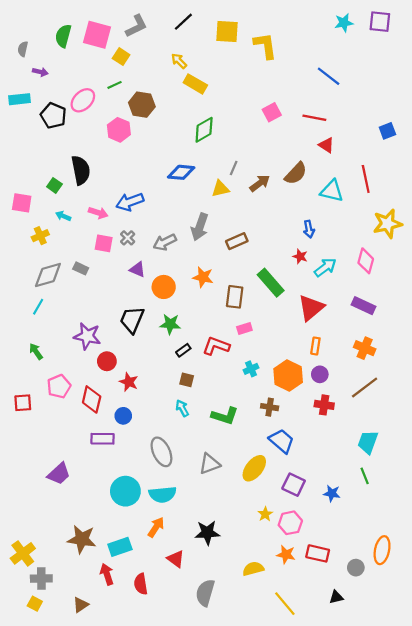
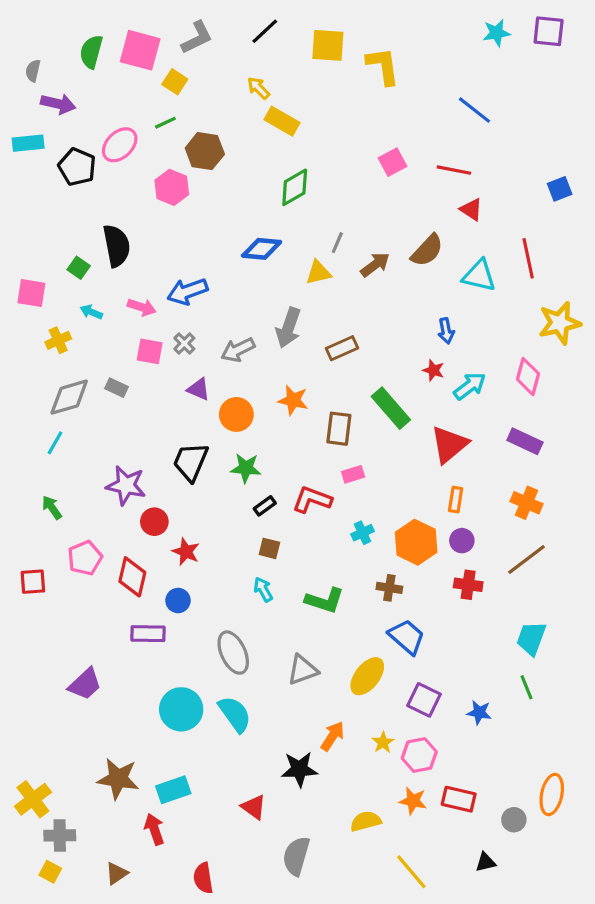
purple arrow: (40, 72) -> (58, 104), size x1.5
cyan semicircle: (163, 494) -> (235, 714), turned -120
orange arrow: (156, 527) -> (333, 736), moved
red semicircle: (141, 584) -> (203, 878), moved

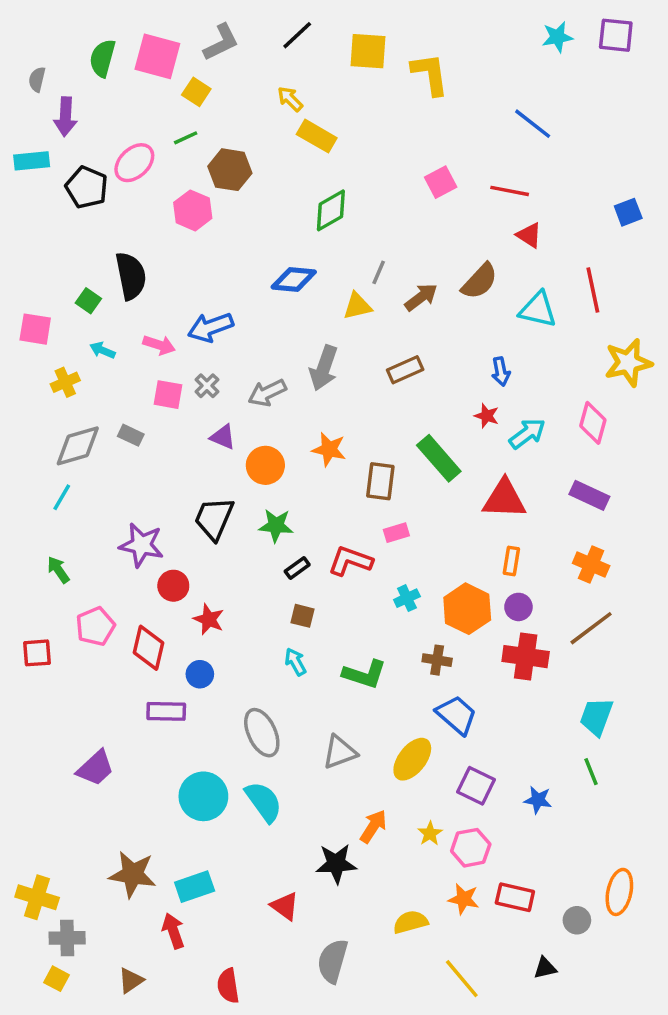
purple arrow: (58, 104) -> (65, 117), turned 80
brown rectangle: (342, 348) -> (405, 370), moved
red triangle: (449, 444) -> (504, 499), turned 42
red cross: (468, 585) -> (526, 657), size x1.4
yellow cross: (33, 799) -> (37, 897), turned -36

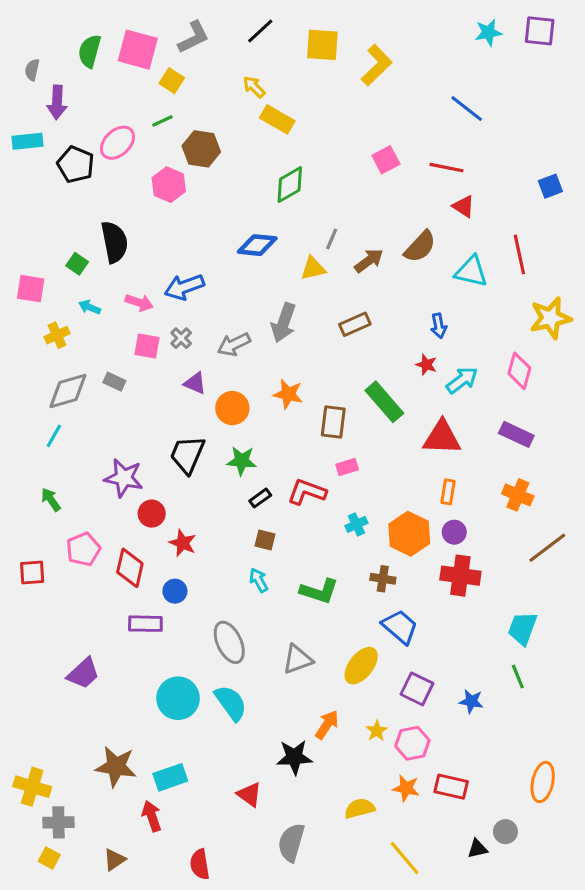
yellow L-shape: (430, 74) -> (377, 65), turned 54
brown line: (591, 628) -> (547, 548), moved
gray circle: (577, 920) -> (505, 832), moved

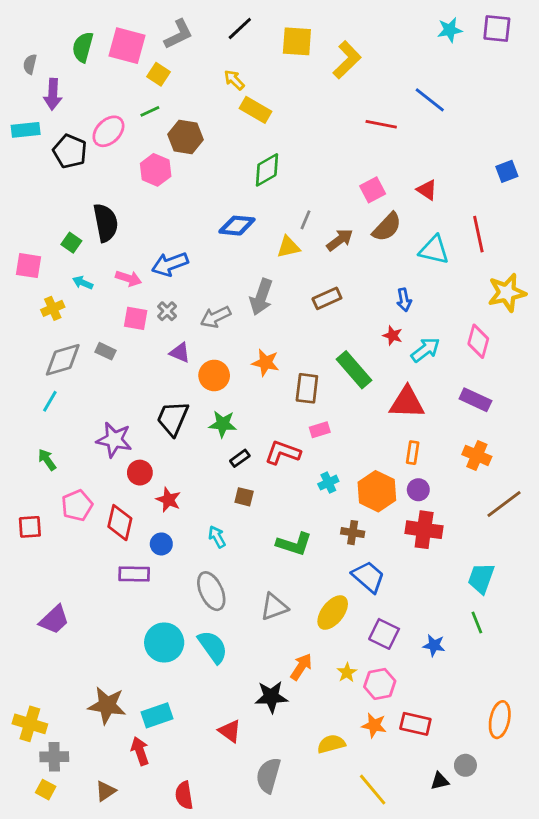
pink square: (386, 160) -> (373, 190), moved
red line: (446, 168) -> (381, 124), moved
cyan arrow: (259, 580) -> (217, 537), moved
purple trapezoid: (83, 673) -> (54, 620), moved

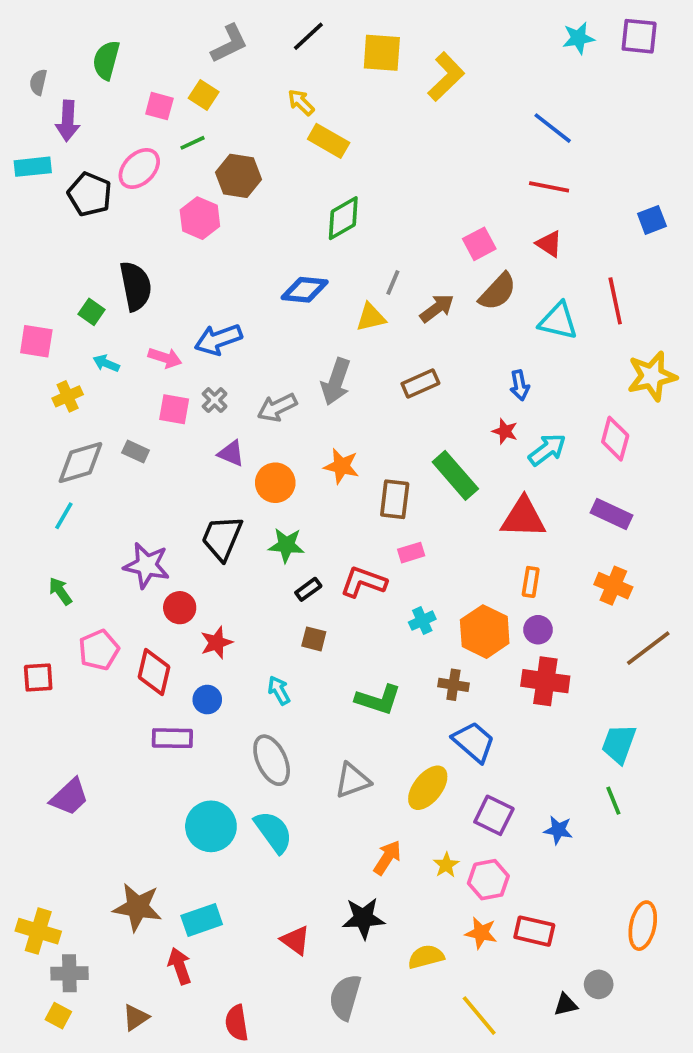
pink square: (127, 46) -> (159, 106), moved, size x0.6
red line: (381, 124) -> (549, 187), moved
red star: (168, 500) -> (216, 643), turned 30
black star: (271, 697) -> (363, 918), moved

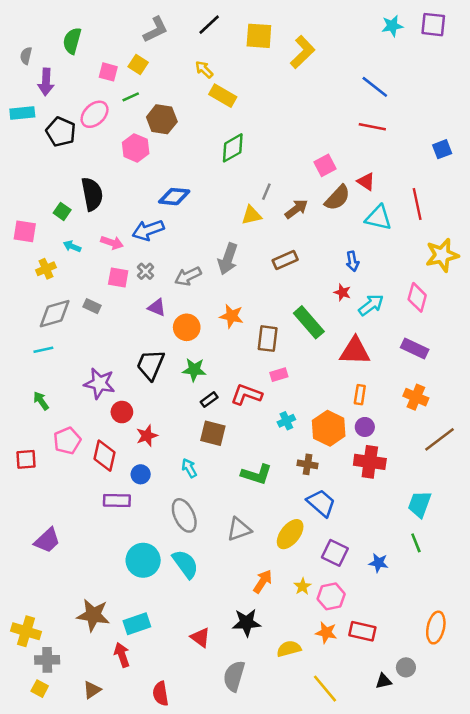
red triangle: (549, 244) -> (366, 182), moved
blue diamond: (305, 290) -> (174, 197), moved
cyan line: (64, 516) -> (43, 350), turned 48
brown square: (314, 639) -> (213, 433), size x1.5

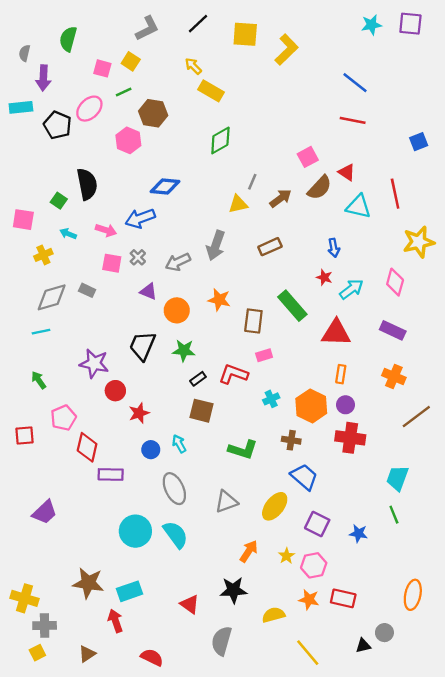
red diamond: (104, 456) -> (87, 447), moved
blue circle: (141, 474) -> (151, 450), moved
yellow square: (40, 689) -> (37, 653), turned 35
red semicircle: (161, 694) -> (152, 657), turned 125

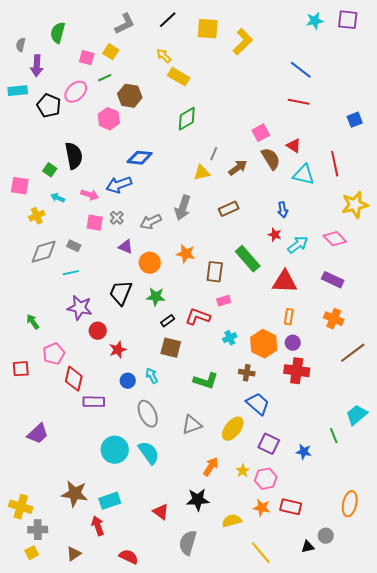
brown semicircle: (320, 188) -> (271, 159), turned -75
pink diamond: (395, 282) -> (335, 239), turned -60
cyan line: (41, 332) -> (71, 273), moved
cyan trapezoid: (397, 478) -> (357, 415), moved, turned 30

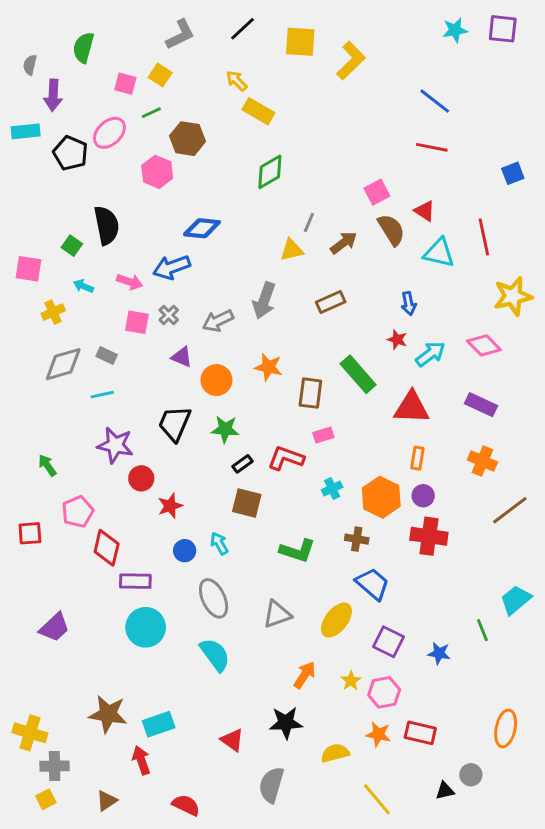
cyan circle: (115, 450) -> (146, 627), moved

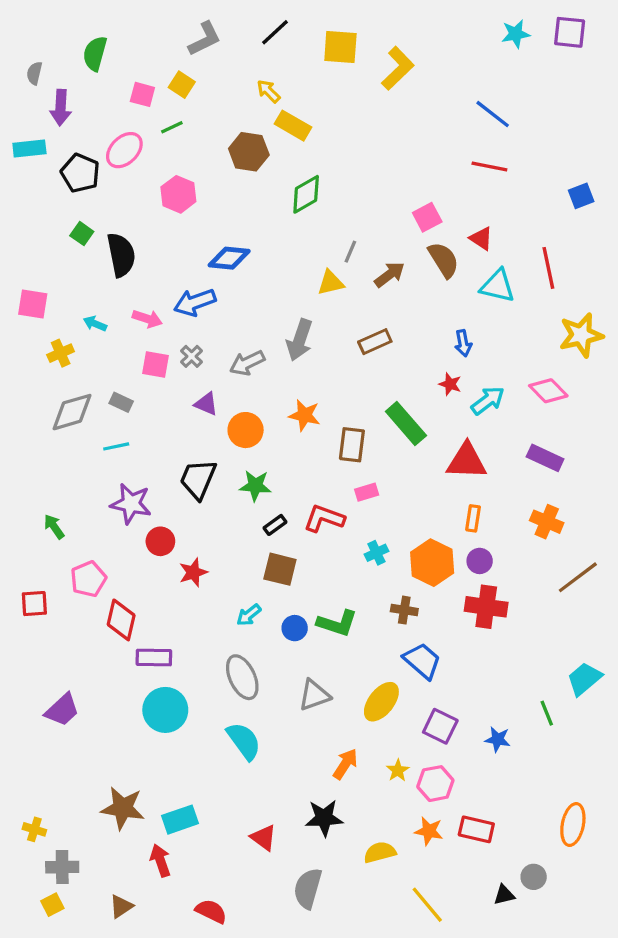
brown hexagon: (188, 139) -> (249, 152), moved
green square: (72, 246) -> (82, 234), moved
cyan arrow: (219, 543) -> (249, 615), turned -100
blue circle: (185, 551) -> (295, 628), moved
yellow cross: (30, 733) -> (34, 829), size x0.6

